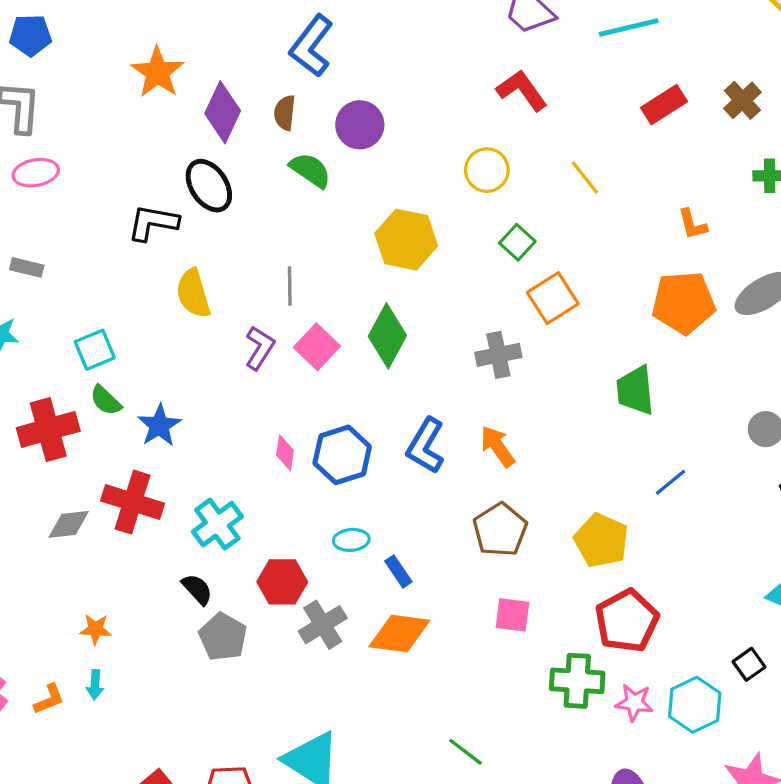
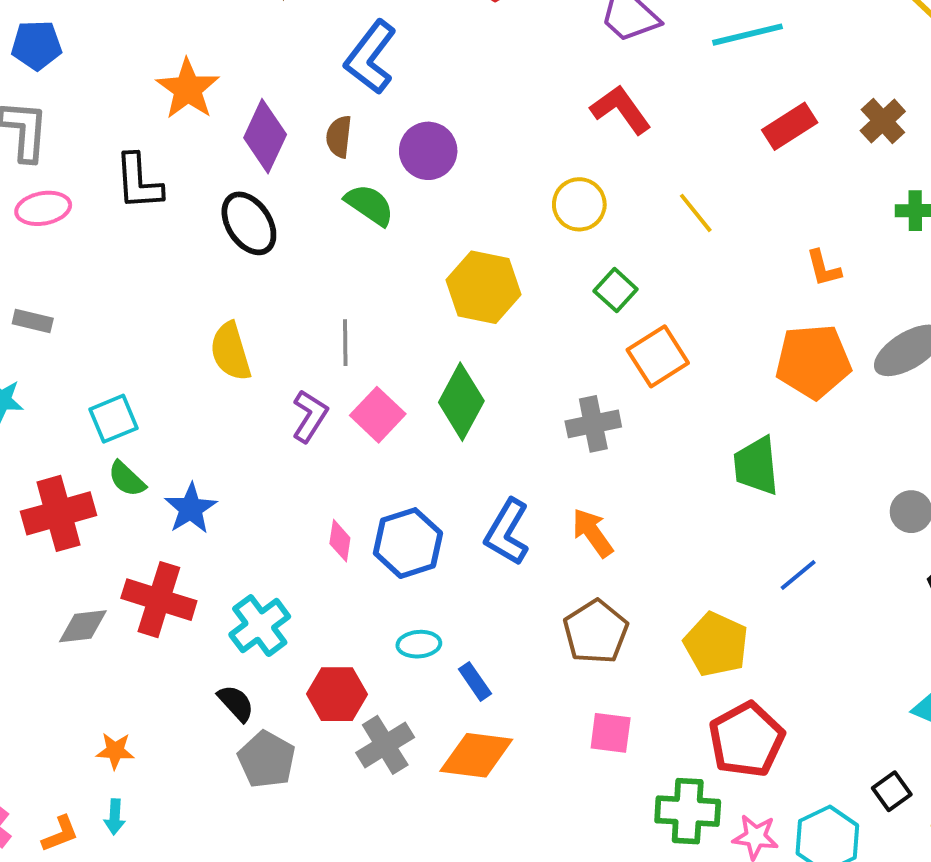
black L-shape: (153, 223) -> (139, 182), moved, turned -104

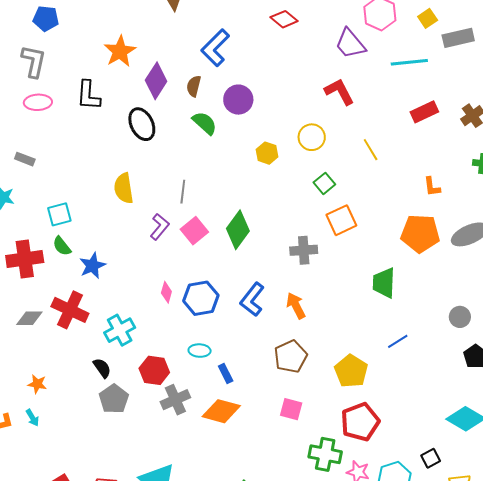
yellow hexagon: (484, 287) -> (267, 153), moved, size x0.6
cyan arrow: (115, 817) -> (32, 418), turned -42

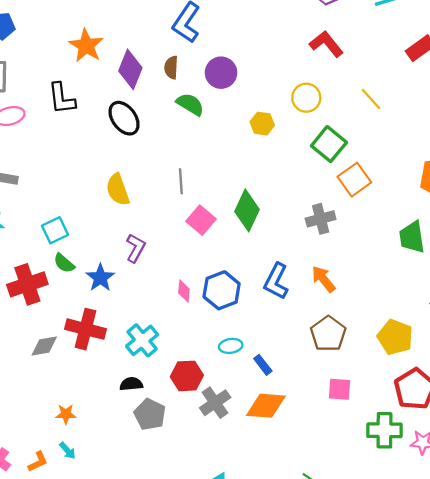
green square: (324, 183) -> (329, 144), size x1.5
purple L-shape: (160, 227) -> (136, 248), moved
black semicircle: (102, 368) -> (131, 384), turned -50

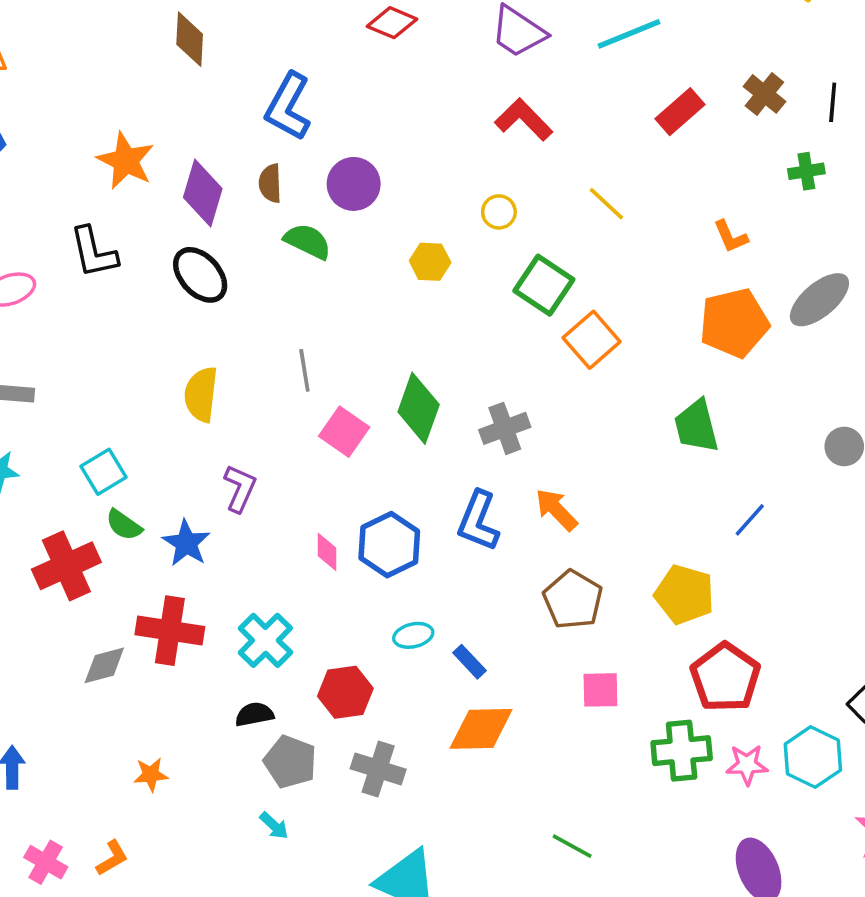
yellow circle: (306, 98) -> (499, 212), size x0.7
yellow semicircle: (118, 190) -> (201, 394), turned 32
gray cross: (321, 219) -> (505, 428), moved
gray cross: (215, 403) -> (378, 769), moved, turned -32
cyan arrow: (68, 451) -> (274, 826), moved

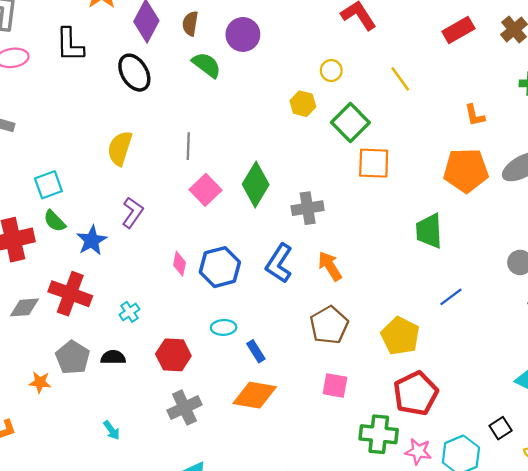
yellow hexagon: (430, 262) -> (303, 104), moved
orange square: (592, 340) -> (374, 163), turned 32
cyan cross: (265, 640) -> (129, 312), size x0.6
gray pentagon: (290, 762) -> (73, 357), moved
gray cross: (378, 769) -> (184, 408), turned 36

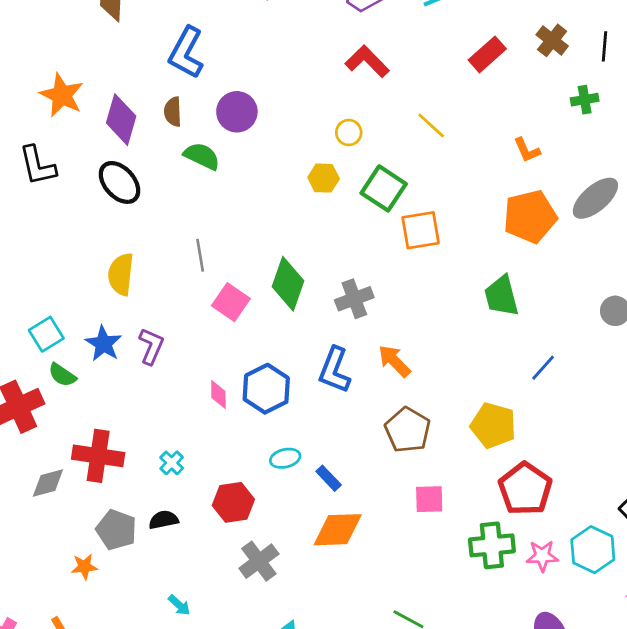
blue star: (92, 240) -> (103, 344), moved

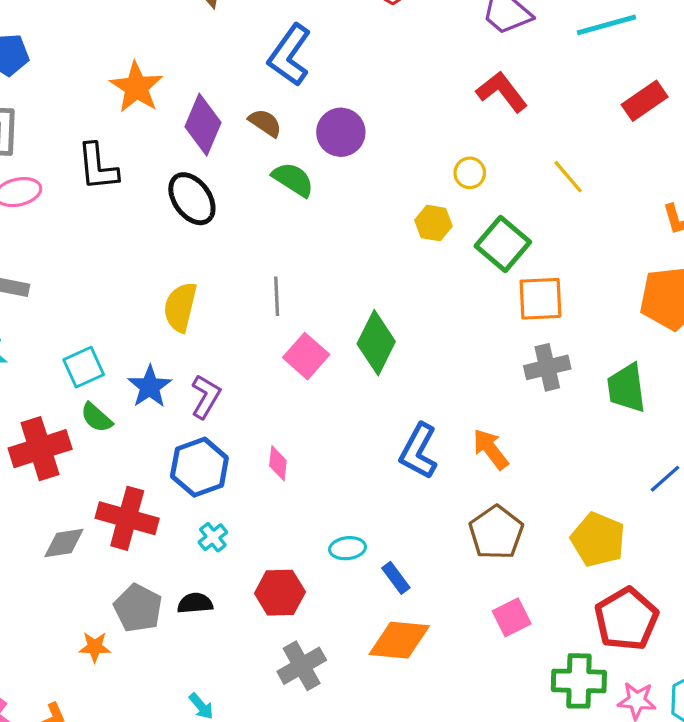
brown semicircle: (173, 112) -> (265, 123), turned 120
gray cross: (354, 299) -> (547, 367), moved
blue hexagon: (266, 389) -> (199, 467), moved
pink square: (429, 499) -> (512, 617), turned -32

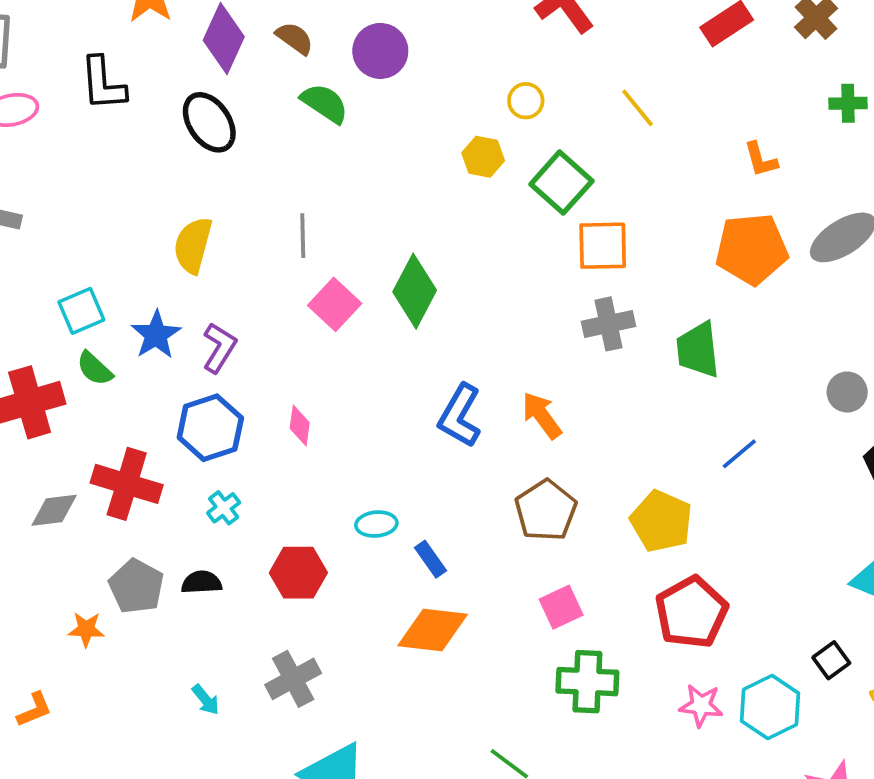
gray cross: (302, 666) -> (293, 679), moved
green cross: (579, 681) -> (587, 682), moved

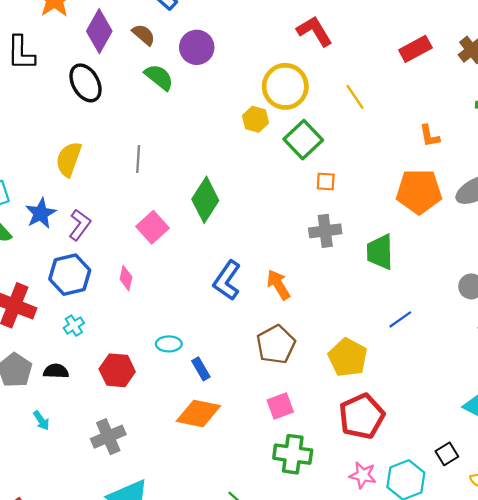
yellow circle: (526, 101) -> (285, 86), size x2.0
orange square: (603, 246) -> (326, 181), size x0.6
pink square: (335, 304) -> (152, 227), moved
cyan arrow: (206, 700) -> (41, 421), moved

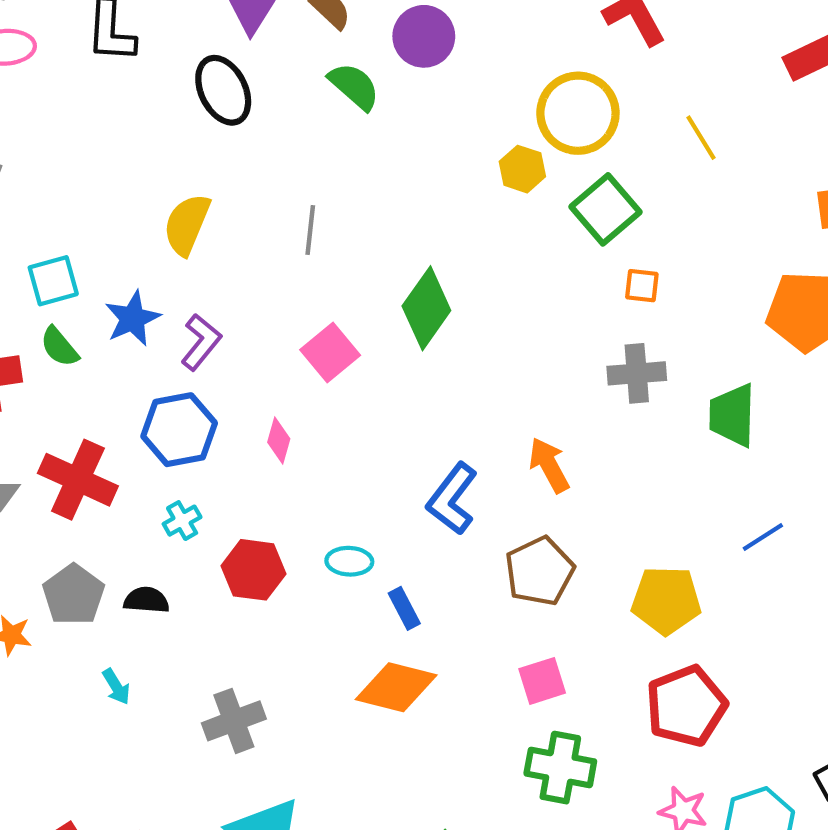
blue L-shape: (227, 280) -> (452, 499), moved
yellow pentagon: (348, 357) -> (666, 600), turned -30
red hexagon: (117, 370) -> (253, 570), moved

